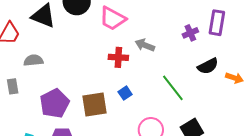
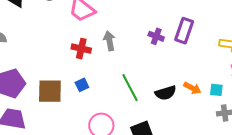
purple cross: (190, 33) -> (156, 36), turned 35
gray arrow: (145, 45) -> (109, 41), turned 48
black semicircle: (208, 66) -> (166, 93), moved

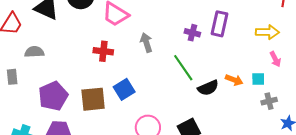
red cross: (81, 49) -> (103, 51), moved
blue square: (82, 85) -> (124, 89), size x1.5
green line: (130, 88) -> (183, 68), moved

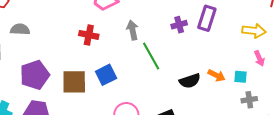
purple cross: (192, 33) -> (179, 25), turned -35
green line: (183, 68) -> (151, 56), moved

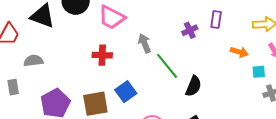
purple rectangle: (207, 18) -> (216, 19), size x0.7
orange arrow: (216, 75) -> (239, 52), moved
black semicircle: (190, 81) -> (193, 86), moved, turned -40

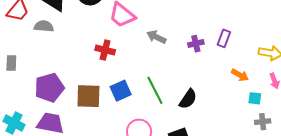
gray arrow: (145, 43) -> (156, 37), moved, turned -54
gray semicircle: (33, 61) -> (44, 26), moved
green line: (167, 66) -> (155, 90), moved

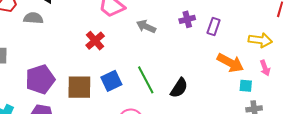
purple cross: (196, 44) -> (187, 19), moved
red cross: (105, 50) -> (95, 41), turned 36
orange arrow: (240, 75) -> (230, 63), size x1.5

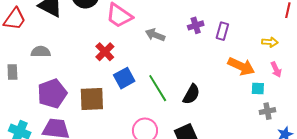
gray semicircle: (33, 18) -> (41, 52), moved
yellow arrow: (260, 40) -> (270, 42), size x0.7
blue square: (111, 81) -> (124, 78), moved

